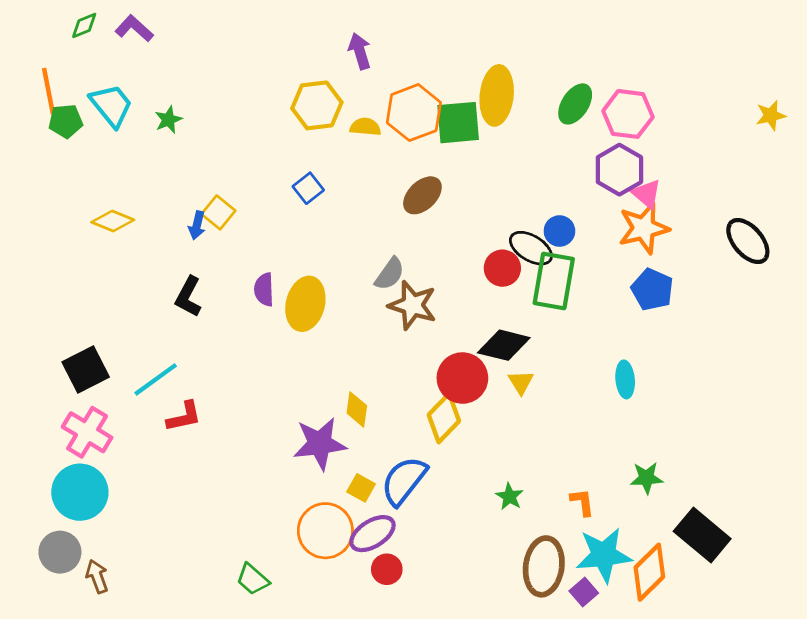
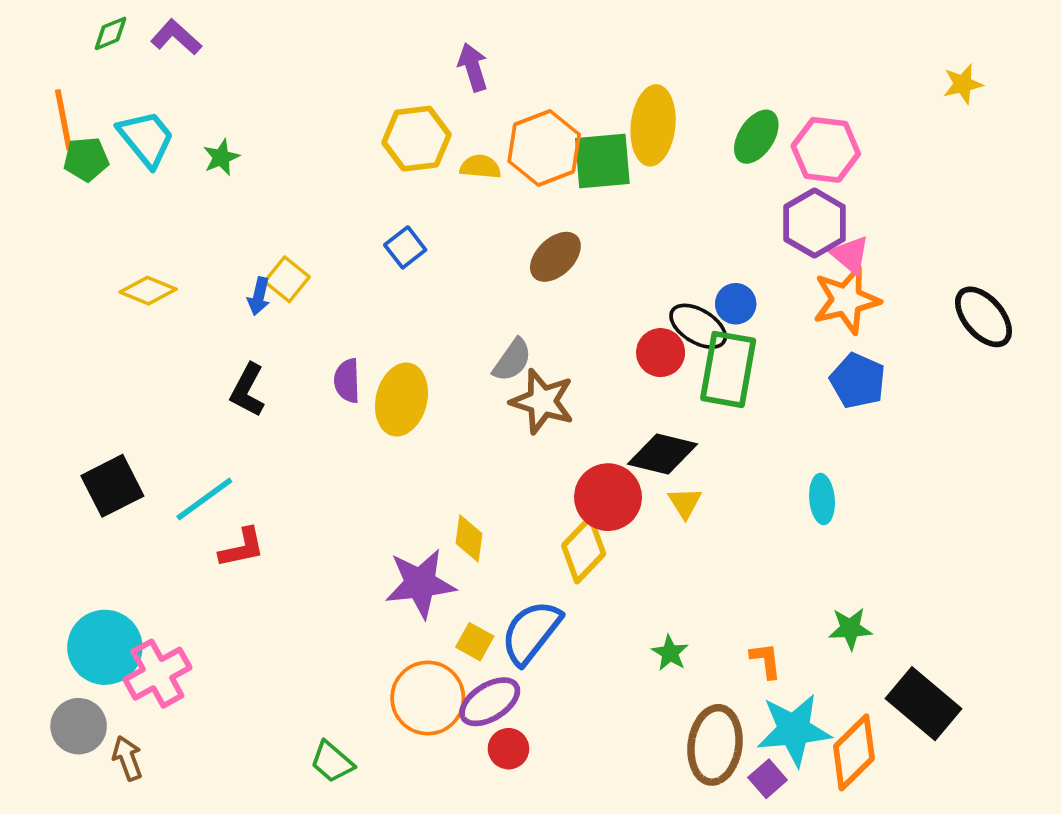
yellow star: (771, 115) -> (963, 84), moved
pink cross: (87, 432) -> (157, 674), moved, turned 30

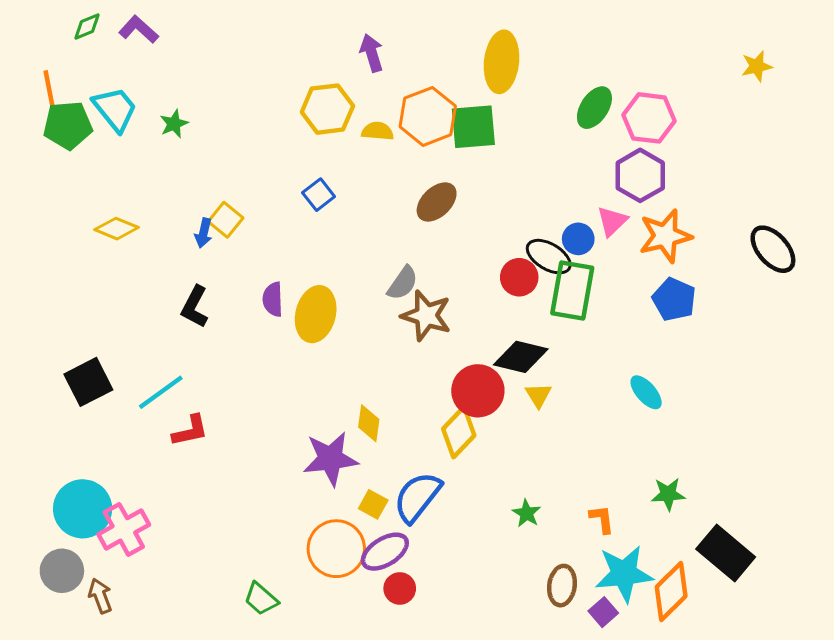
yellow ellipse: (653, 125) -> (501, 62), moved
green pentagon: (86, 159) -> (68, 125), size x1.4
pink triangle: (850, 255) -> (612, 221), moved, turned 36
cyan ellipse: (822, 499) -> (646, 392), turned -36
brown ellipse: (715, 745) -> (562, 586), size x0.7

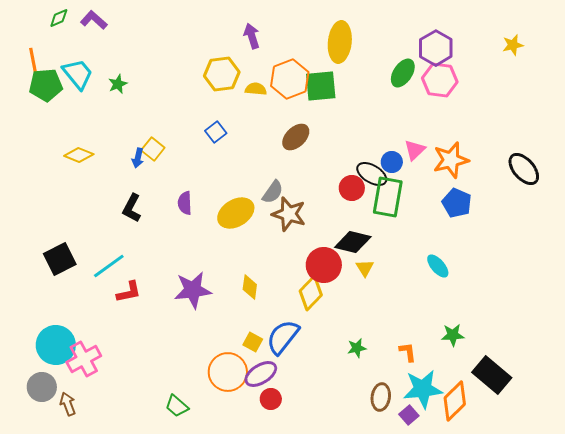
purple hexagon: (640, 175) -> (436, 48), moved
yellow ellipse: (316, 314) -> (236, 213), moved, turned 45
purple star: (330, 459) -> (193, 290), moved
green star: (527, 513) -> (357, 348), turned 30

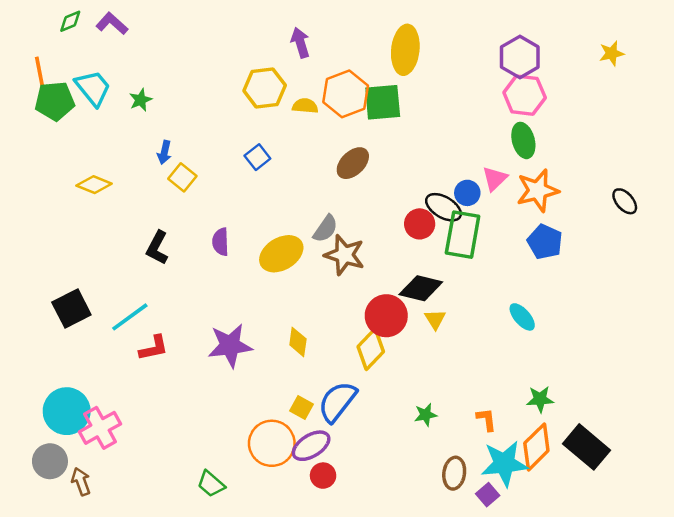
green ellipse: (403, 73) -> (523, 140), moved, turned -48
blue arrow: (138, 158) -> (164, 152), moved
black ellipse: (524, 169) -> (625, 201), size x0.7
orange diamond: (455, 401) -> (536, 447), moved

